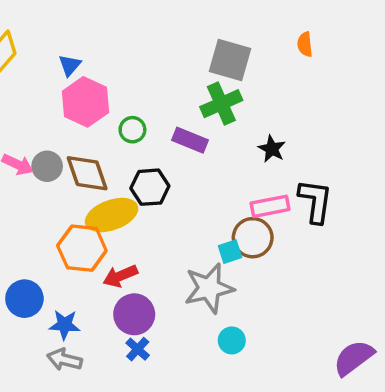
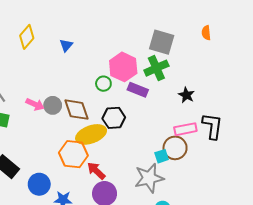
pink hexagon: (85, 102) -> (123, 67), moved
red arrow: (120, 276) -> (96, 171), turned 66

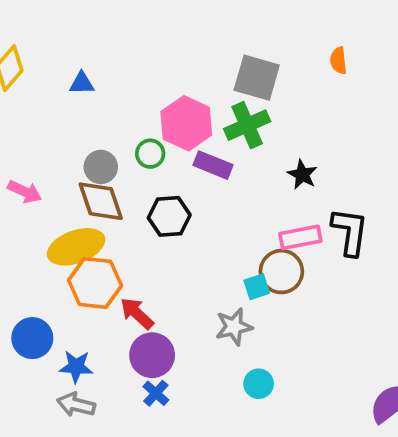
blue triangle: (66, 45) -> (82, 83), turned 48
gray circle: (53, 105) -> (101, 167), moved
yellow ellipse: (91, 134) -> (76, 247), moved
gray star: (149, 178) -> (234, 327), size x0.7

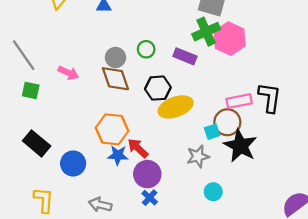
pink hexagon: (186, 123) -> (230, 39), moved
black star: (302, 175) -> (240, 146), moved, size x1.8
yellow ellipse: (76, 247) -> (176, 107), moved
blue star: (76, 367) -> (118, 155), moved

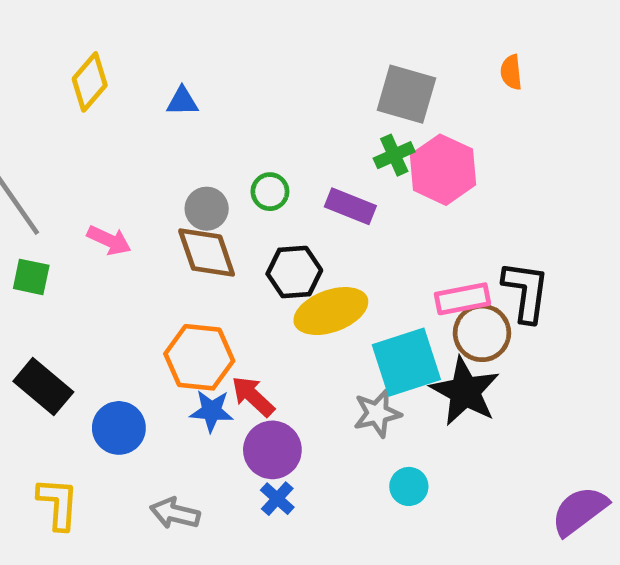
green cross: (206, 32) -> (394, 155), size x0.7
brown circle: (227, 122) -> (482, 333), moved
cyan square: (212, 132) -> (406, 362), size x2.0

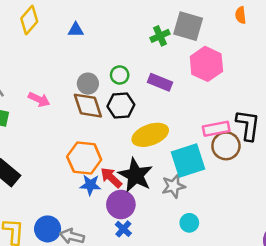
green cross: (394, 155) -> (160, 36), moved
black hexagon: (294, 272) -> (121, 106), moved
black star: (465, 391) -> (136, 175), moved
blue circle: (119, 428) -> (48, 229), moved

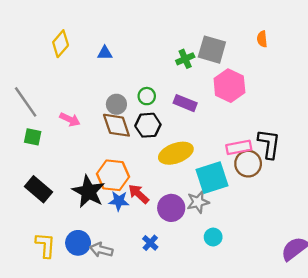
black star: (136, 175) -> (89, 192), moved
purple circle: (121, 204) -> (171, 208), moved

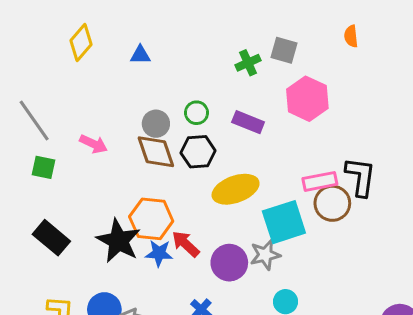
gray square: (212, 50) -> (284, 50), size x0.7

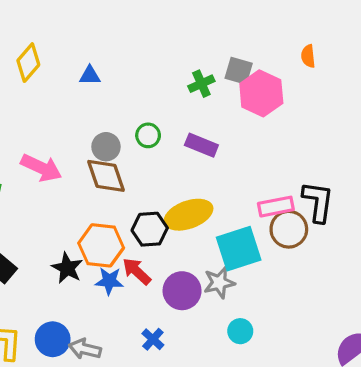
pink hexagon: (307, 99) -> (261, 93), moved
pink arrow: (93, 144) -> (41, 168), size x1.4
black hexagon: (198, 152) -> (150, 229), moved
black star: (118, 241) -> (67, 268), size x0.7

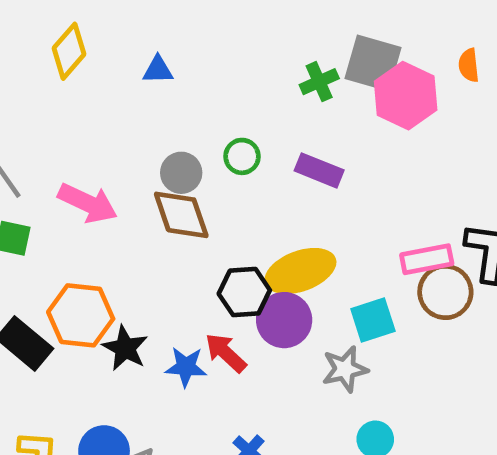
orange semicircle: (308, 56) -> (469, 65), moved
gray square: (239, 71) -> (373, 63), size x1.4
orange hexagon: (101, 245) -> (81, 315), moved
cyan square: (239, 249) -> (373, 320), size x0.7
purple circle: (182, 291) -> (284, 320), moved

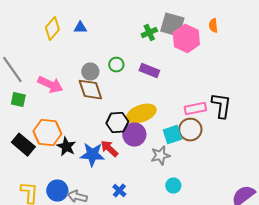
yellow diamond: (69, 51) -> (52, 29), moved
brown circle: (445, 292) -> (190, 130), moved
blue star: (186, 367) -> (92, 155), size x1.4

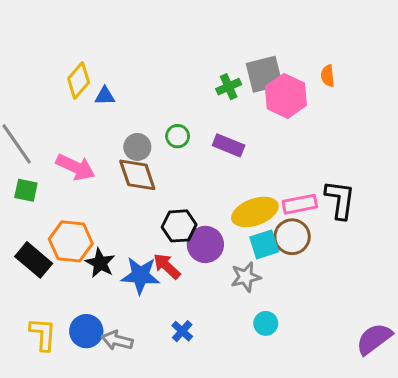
gray square: (172, 25) -> (264, 74), turned -30
blue triangle: (80, 28) -> (105, 96), moved
yellow ellipse: (141, 114) -> (255, 212), moved

